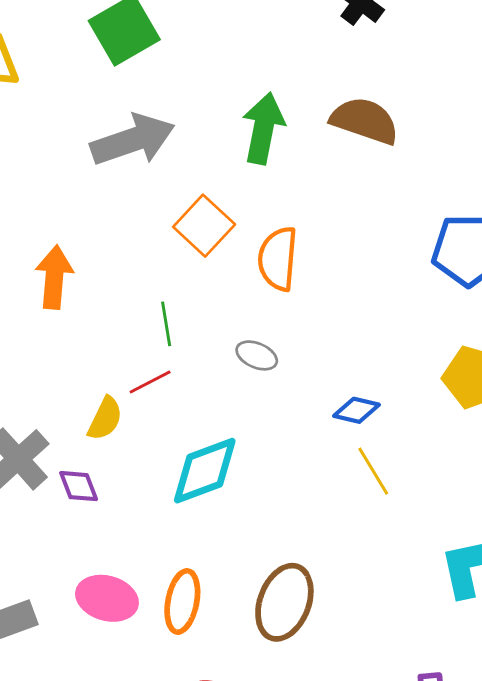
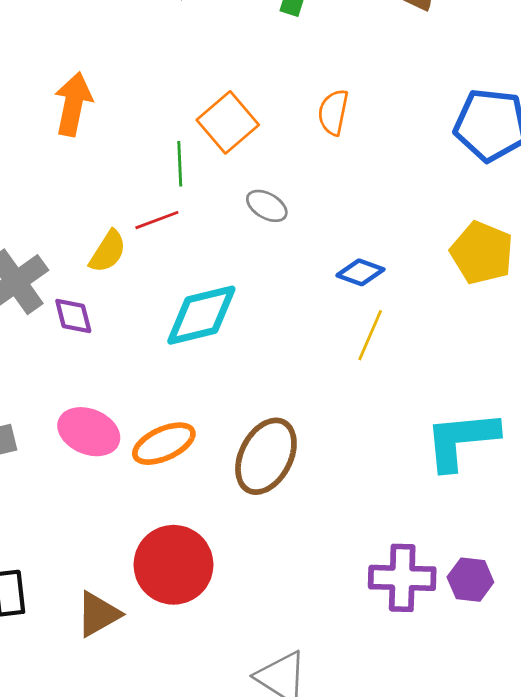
orange square: (204, 226) -> (228, 122), moved
orange semicircle: (278, 259) -> (333, 112), moved, size x0.7
yellow line: (373, 471) -> (370, 335), turned 48
orange ellipse: (182, 601) -> (164, 444), turned 48

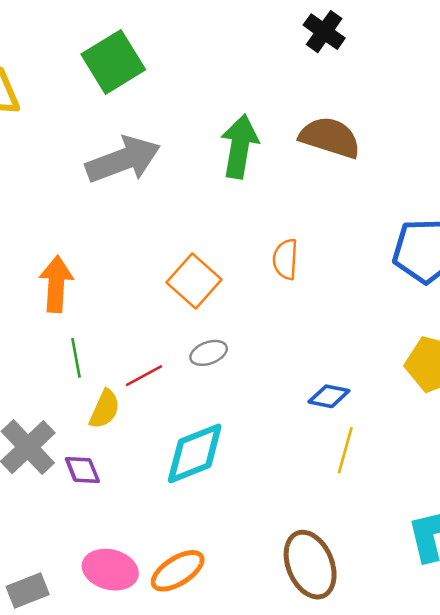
green line: (180, 164) -> (76, 358), moved
gray ellipse: (267, 206) -> (209, 353), moved, turned -42
brown ellipse: (266, 456) -> (310, 565), moved, turned -42

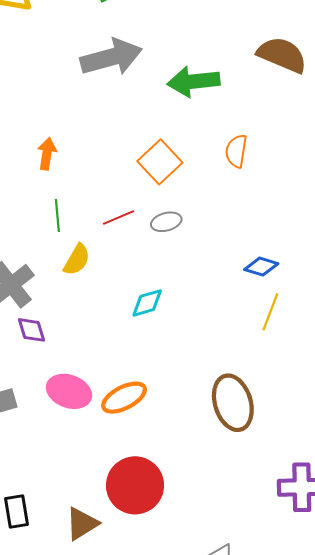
green arrow: (240, 146) -> (194, 81), moved, turned -111
orange arrow: (56, 284) -> (47, 154), size x0.7
red line: (144, 376) -> (118, 218), moved
cyan diamond: (195, 453) -> (147, 303), size x0.6
purple diamond: (82, 470) -> (32, 330), moved

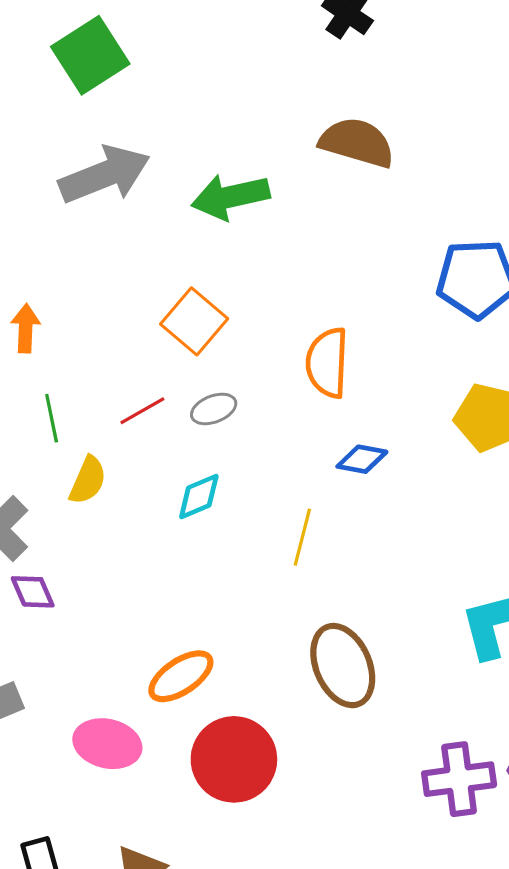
orange semicircle: (236, 151) -> (327, 363), moved, size x1.4
cyan diamond: (147, 303) -> (199, 497), moved
yellow line: (270, 312) -> (302, 537), moved
pink ellipse: (69, 391) -> (107, 744), moved
red circle: (135, 485) -> (234, 759), moved

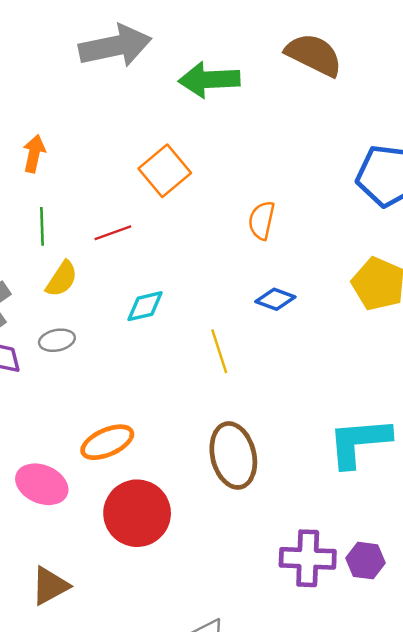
orange semicircle: (327, 363) -> (262, 220), size x0.7
gray ellipse: (214, 409) -> (57, 340), moved
yellow line: (302, 537) -> (219, 351), turned -42

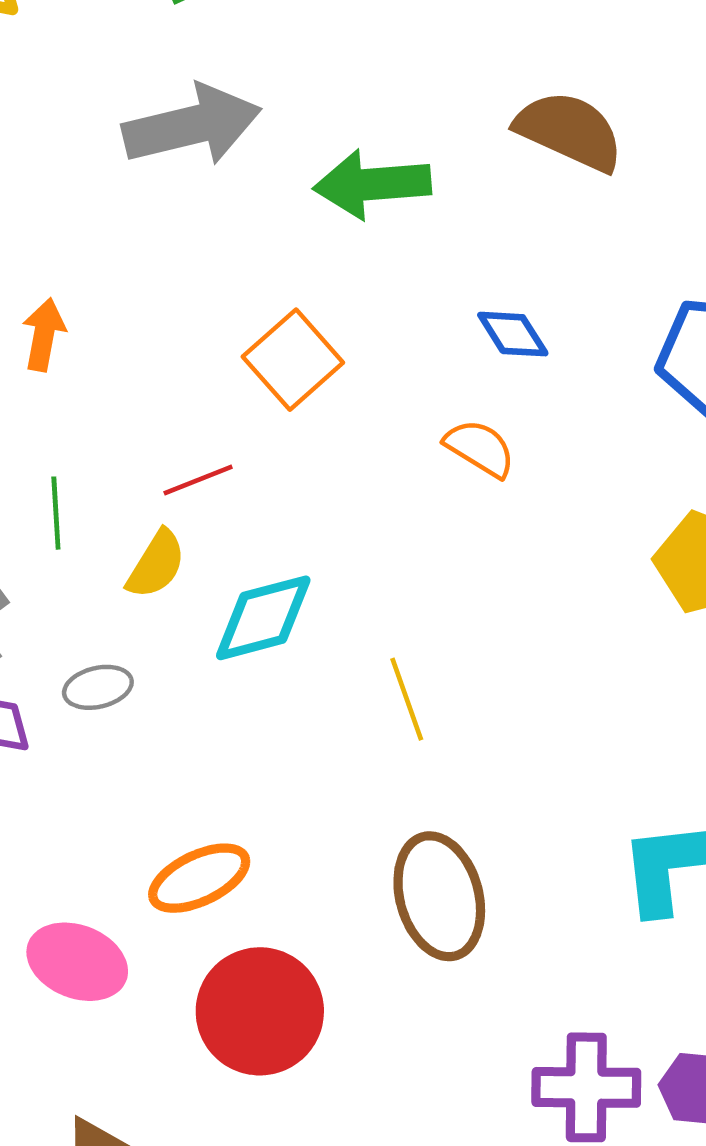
orange semicircle: (262, 220) -> (480, 448), turned 111
green line: (42, 226) -> (56, 513), moved
yellow semicircle: (62, 279) -> (156, 564), moved
blue diamond: (275, 299) -> (513, 334), moved, turned 39
cyan diamond: (145, 306) -> (263, 618), size x1.4

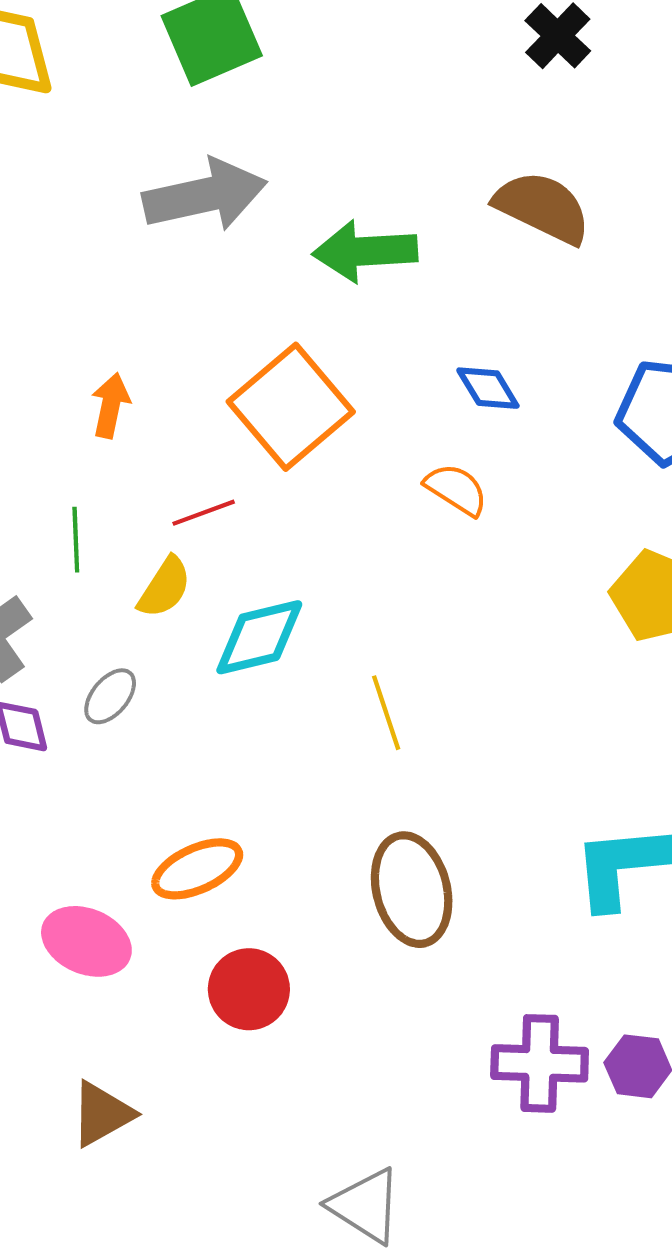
orange arrow: (44, 335) -> (111, 405), moved
orange square: (293, 360) -> (291, 407), size x1.4
gray ellipse: (98, 687) -> (110, 696), turned -38
red circle: (260, 1011) -> (249, 989), size x0.7

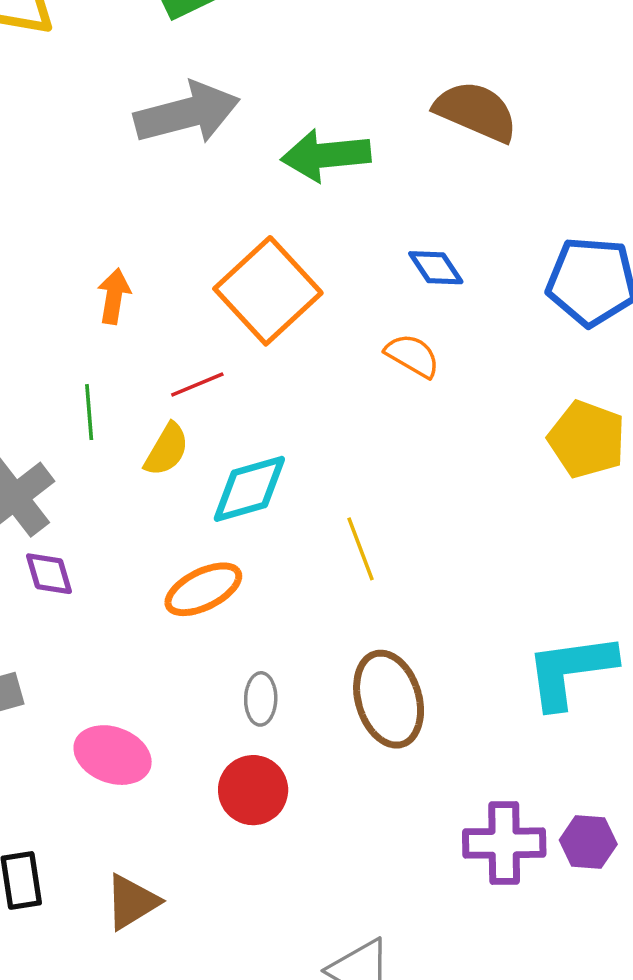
gray ellipse: (110, 696) -> (261, 699), moved, turned -36
orange ellipse: (197, 869) -> (203, 589), moved

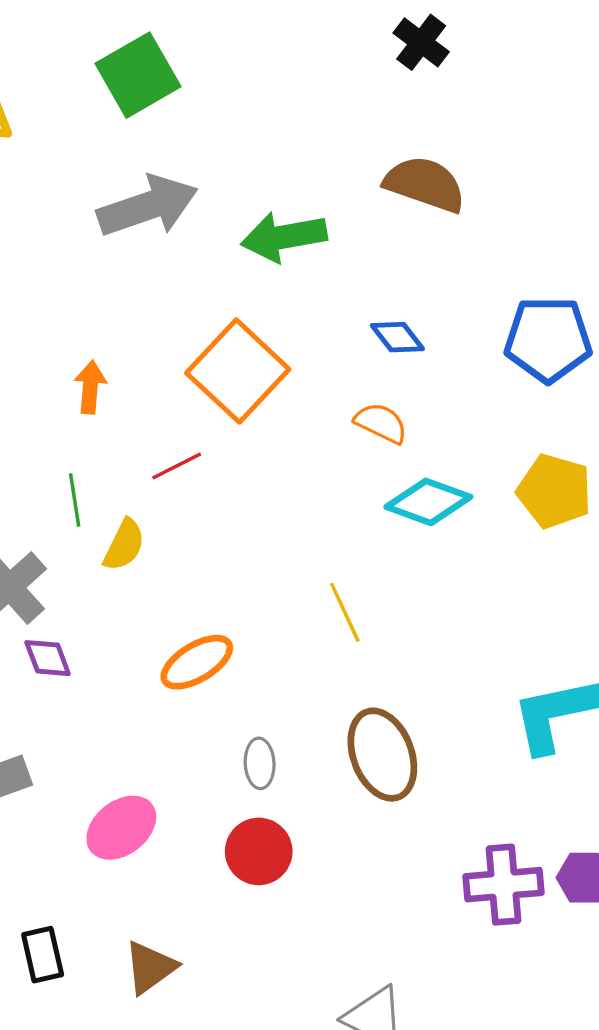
yellow semicircle: (167, 450) -> (124, 545), moved
cyan diamond: (249, 489) -> (428, 502), moved, turned 40
pink ellipse: (113, 755) -> (121, 828), turned -54

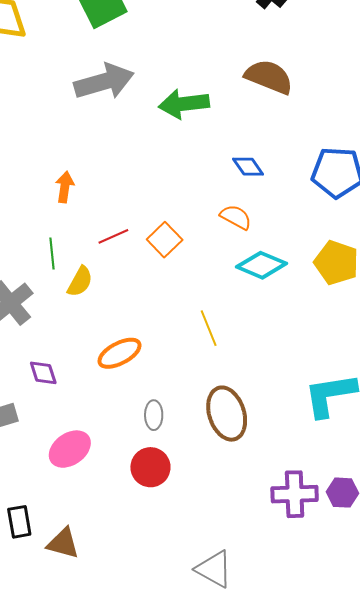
orange square: (238, 371) -> (165, 240), moved, size x0.6
purple diamond: (48, 658) -> (43, 373), moved
brown triangle: (150, 967) -> (63, 543), moved, turned 48

